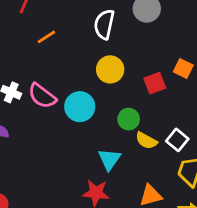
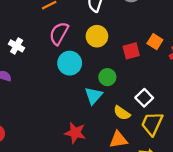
pink semicircle: (42, 96) -> (59, 33), moved, turned 75
yellow semicircle: (146, 141) -> (122, 113), moved
cyan triangle: (109, 159) -> (94, 96), moved

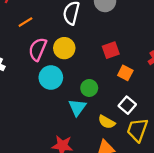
yellow circle: (97, 36) -> (64, 48), moved
orange square: (155, 42) -> (125, 73), moved
red square: (131, 51) -> (111, 50), moved

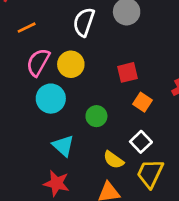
cyan triangle: (77, 107) -> (63, 146), moved, turned -30

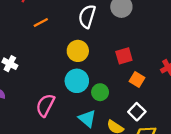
pink semicircle: (38, 62) -> (45, 105), moved
cyan circle: (51, 99) -> (77, 81), moved
cyan triangle: (63, 146) -> (87, 119), moved

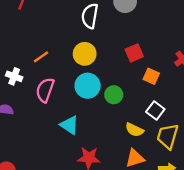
orange line: (41, 23) -> (41, 57), moved
pink semicircle: (45, 105) -> (45, 90), moved
cyan triangle: (87, 119) -> (69, 125), moved

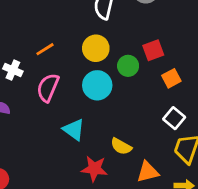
orange square: (151, 76) -> (171, 78), turned 35
green circle: (114, 95) -> (128, 66), moved
yellow semicircle: (134, 130) -> (121, 146), moved

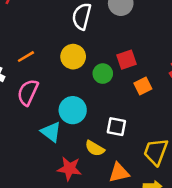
cyan circle: (97, 85) -> (73, 110), moved
white square: (174, 118) -> (116, 127), moved, turned -30

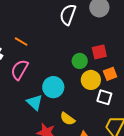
orange line: (26, 57) -> (21, 42), turned 56
yellow circle: (73, 57) -> (91, 80), moved
white square: (116, 127) -> (104, 97), moved

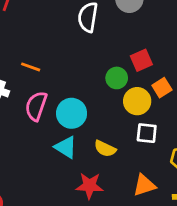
cyan circle: (53, 87) -> (72, 113), moved
white square: (104, 97) -> (147, 133), moved
yellow semicircle: (68, 119) -> (105, 149), moved

